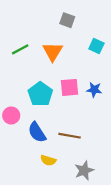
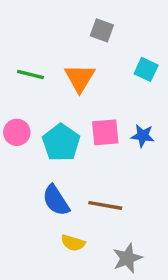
green line: (20, 49) -> (30, 75), turned 42
pink circle: (11, 115) -> (17, 132), moved

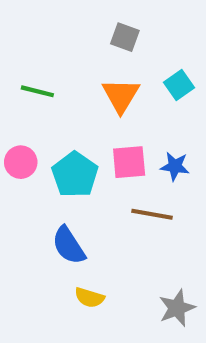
cyan square: (146, 69) -> (179, 85), turned 30
orange triangle: (80, 78) -> (121, 95), moved
brown line: (105, 205) -> (152, 214), moved
gray star: (127, 258) -> (177, 308), moved

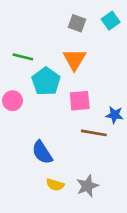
cyan square: (179, 85) -> (111, 21), moved
blue star: (175, 166) -> (115, 115), moved
cyan pentagon: (75, 175) -> (46, 81), moved
gray star: (177, 308) -> (87, 186), moved

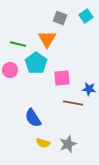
orange triangle: (74, 59) -> (47, 39), moved
pink circle: (12, 101) -> (10, 70), moved

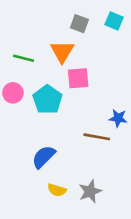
cyan square: (86, 16) -> (114, 21), turned -32
cyan pentagon: (36, 63) -> (48, 100), moved
pink square: (62, 78) -> (78, 78), moved
blue semicircle: (33, 118) -> (44, 157), turned 78

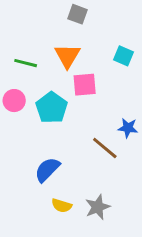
cyan square: (114, 21) -> (124, 56), moved
gray square: (79, 24) -> (77, 14), moved
brown line: (97, 137) -> (105, 148), turned 30

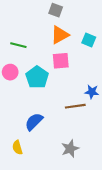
orange triangle: (67, 56) -> (60, 35), moved, turned 30
brown line: (105, 148) -> (75, 106), turned -48
yellow semicircle: (62, 206) -> (17, 148), moved, turned 56

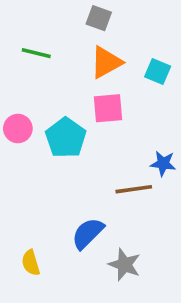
green line: (18, 45) -> (36, 53), moved
blue semicircle: (34, 122) -> (88, 233), moved
gray star: (70, 149) -> (125, 265), turned -30

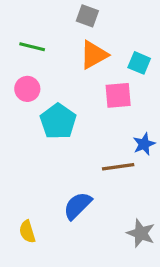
pink square: (108, 108) -> (118, 95), moved
pink circle: (18, 129) -> (27, 89), moved
blue star: (163, 163) -> (144, 144), turned -30
gray star: (125, 265) -> (141, 233), moved

